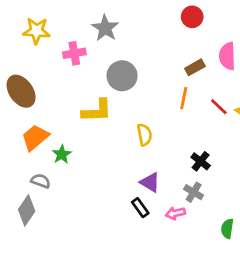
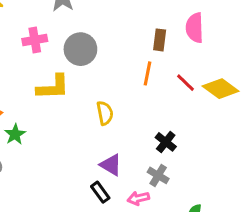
pink cross: (74, 53) -> (35, 40), moved
brown rectangle: (195, 67) -> (160, 40), turned -54

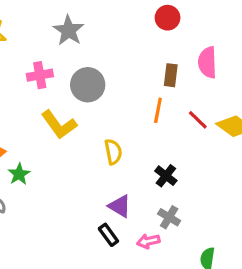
yellow L-shape: (53, 87) -> (59, 125), turned 56
black cross: (166, 142) -> (166, 176), moved

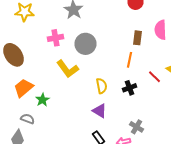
red line: (198, 120) -> (154, 77), moved
black cross: (166, 176) -> (130, 88), moved, turned 32
purple triangle: (120, 206) -> (100, 111), moved

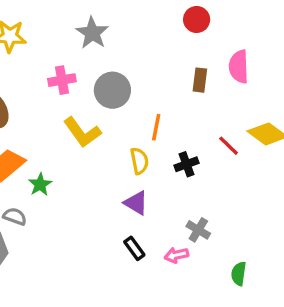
orange line: (130, 60) -> (156, 127), moved

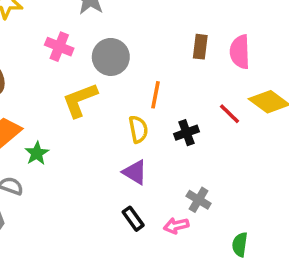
pink semicircle: (239, 67) -> (240, 52), moved
pink cross: (62, 80) -> (59, 47), turned 32
yellow L-shape: (82, 132) -> (80, 100), turned 105

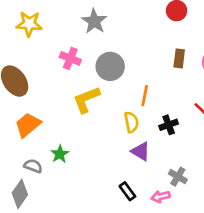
green star: (37, 153) -> (60, 154), moved
purple triangle: (135, 172) -> (141, 151), moved

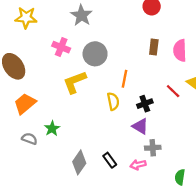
purple triangle: (141, 151) -> (140, 126), moved
gray cross: (178, 177) -> (153, 148), turned -35
gray diamond: (20, 194) -> (79, 162), moved

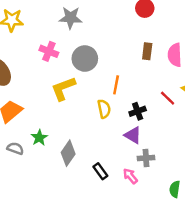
gray star: (81, 15) -> (70, 18), turned -30
gray diamond: (79, 162) -> (68, 153), moved
pink arrow: (138, 165) -> (130, 176), turned 63

